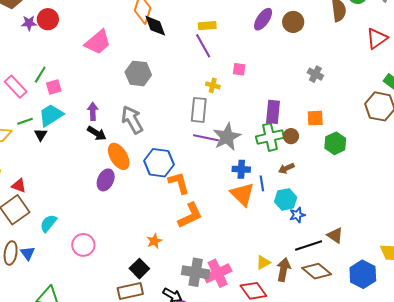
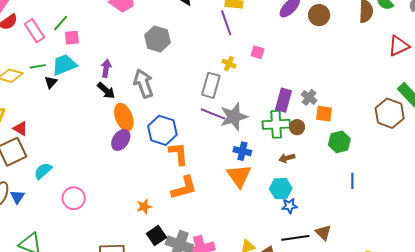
gray cross: (315, 74) -> (309, 97), moved
purple ellipse: (106, 180) -> (121, 140), moved
blue line: (262, 183) -> (352, 181), moved
black square: (139, 269) -> (156, 235), moved

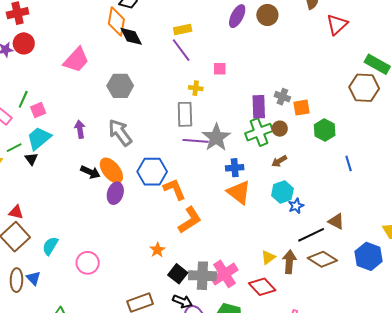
red triangle: (399, 46) -> (337, 24), moved
black arrow: (106, 91) -> (90, 172), moved

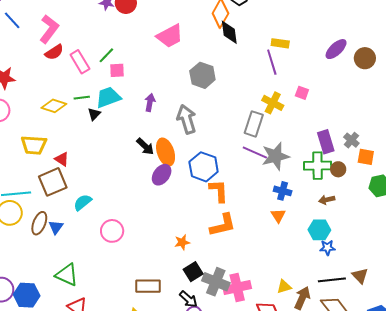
yellow cross: (196, 88) -> (273, 103), size x1.5
purple rectangle: (259, 107) -> (326, 142), turned -35
orange triangle: (239, 192) -> (278, 216), size x0.6

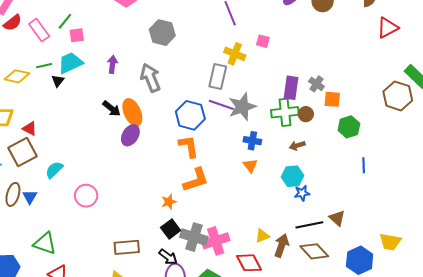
purple rectangle: (326, 142) -> (291, 88), turned 30
blue hexagon: (204, 167) -> (190, 115), moved
orange star: (182, 242) -> (169, 202), moved

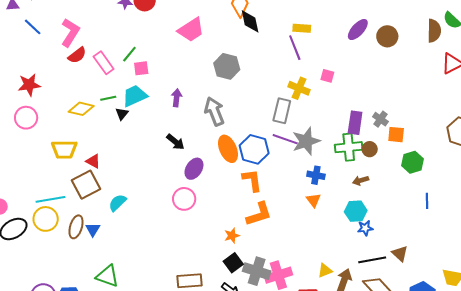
orange ellipse: (132, 112) -> (228, 149), moved
pink circle: (86, 196) -> (184, 199), moved

